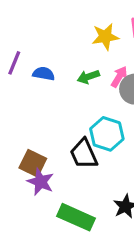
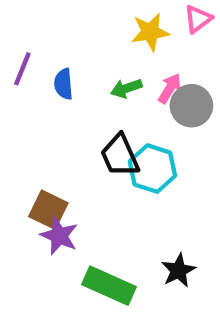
blue semicircle: (44, 74) -> (63, 84), turned -105
black trapezoid: (84, 154) -> (120, 156), moved

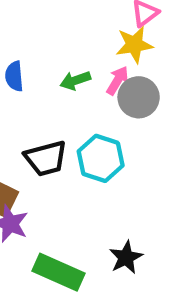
yellow star: (150, 32) -> (134, 45), moved
black trapezoid: (120, 156) -> (46, 158), moved, turned -81

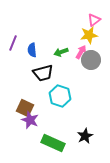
black trapezoid: (46, 158) -> (43, 73), moved
cyan hexagon: (101, 158) -> (60, 96), moved

